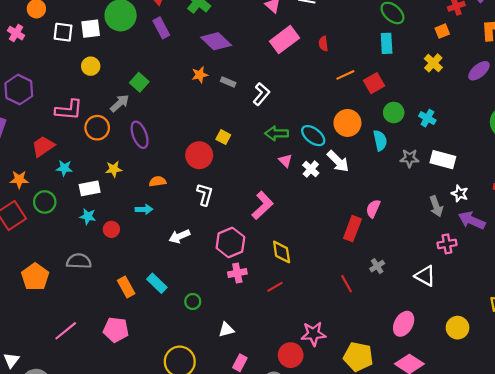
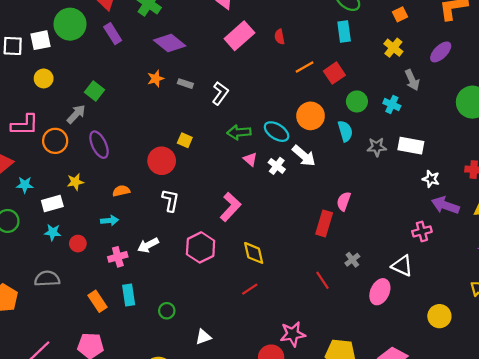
gray arrow: (436, 206) -> (412, 80), moved
pink cross: (237, 273) -> (118, 257), moved
cyan rectangle: (157, 283) -> (129, 295), turned 42
pink ellipse: (404, 324) -> (380, 292), moved

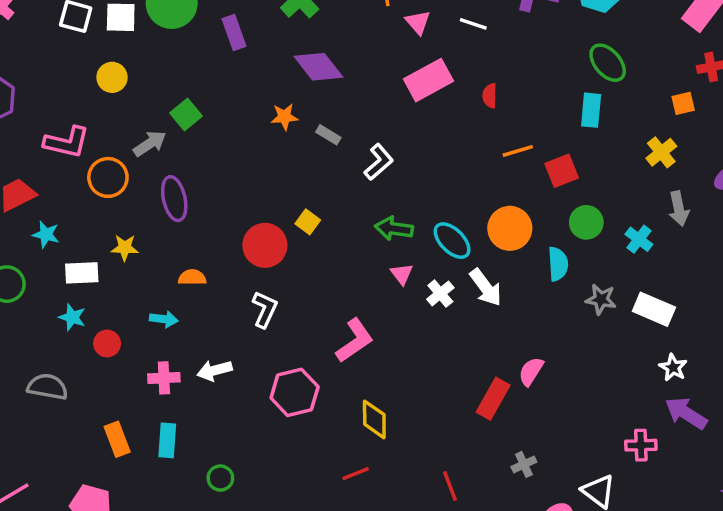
red line: (323, 280) -> (450, 486), moved

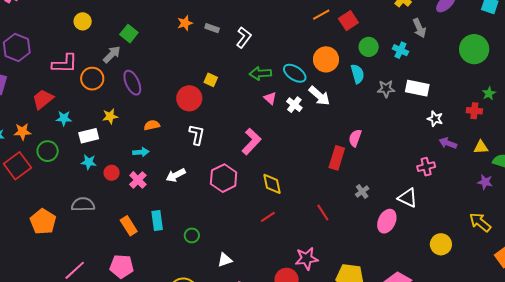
pink cross: (164, 378) -> (138, 180), moved, turned -30
purple arrow: (686, 413) -> (448, 143), size x0.7

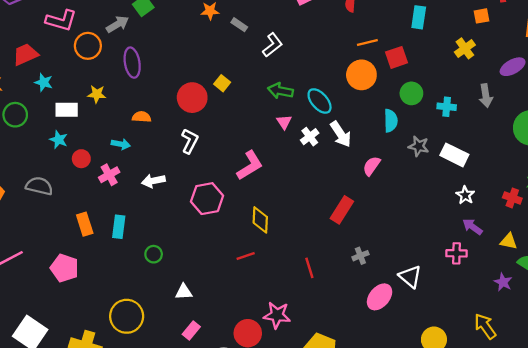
gray arrow: (419, 28) -> (486, 96), moved
cyan cross: (400, 50) -> (447, 107), turned -35
orange circle: (326, 59) -> (361, 75), moved
pink semicircle: (355, 138) -> (372, 166), moved
pink cross: (426, 167) -> (456, 253), moved

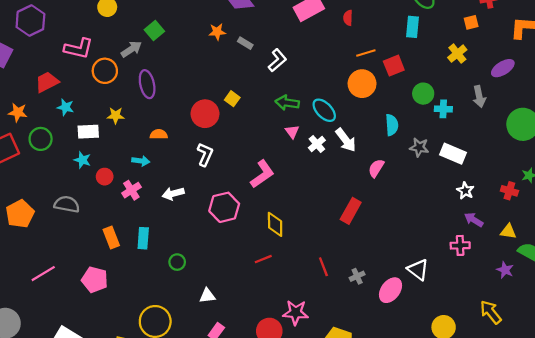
green circle: (411, 93) -> (423, 94), moved
gray cross: (360, 256) -> (357, 276), moved

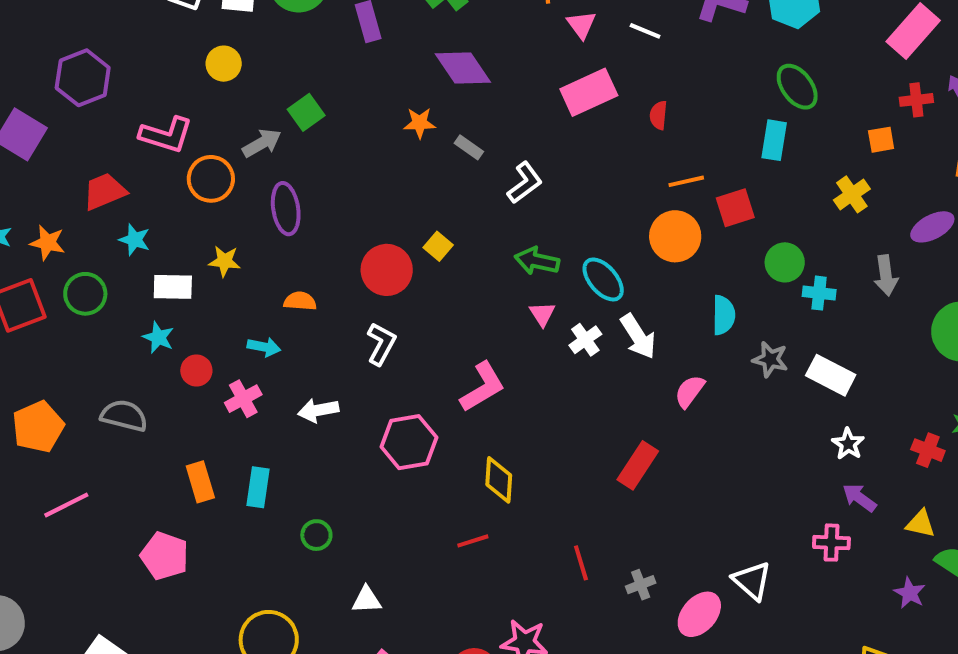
pink line: (43, 274) -> (66, 505), moved

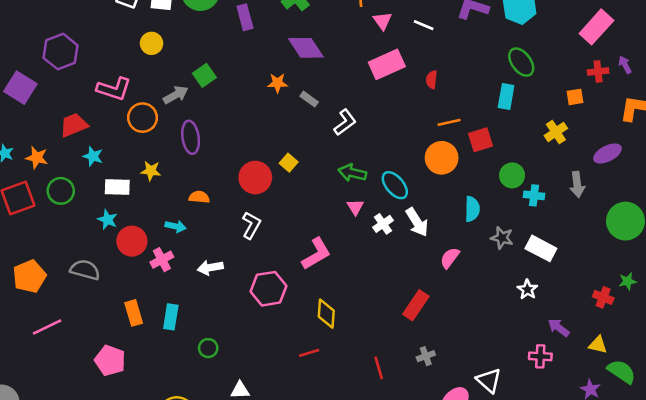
red circle: (196, 370) -> (132, 241), size x1.5
white star: (848, 444) -> (527, 289), moved
gray cross: (641, 585) -> (426, 356), moved

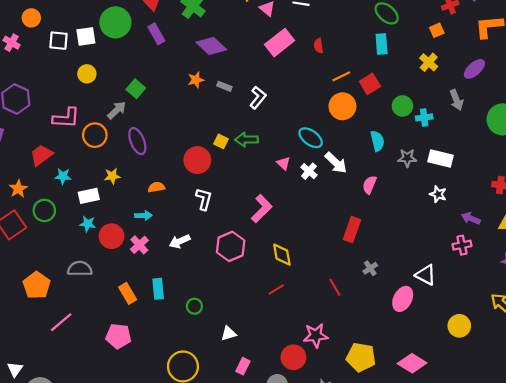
orange star: (37, 158) -> (18, 189), turned -30
green arrow: (352, 173) -> (246, 140), moved

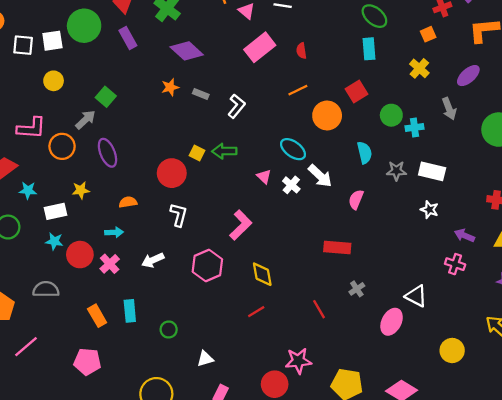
orange line: (341, 76) -> (298, 90), moved
red rectangle: (352, 230) -> (337, 247), turned 75
pink cross: (462, 245) -> (455, 264), turned 30

